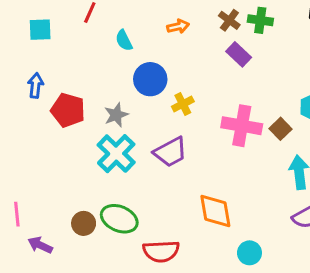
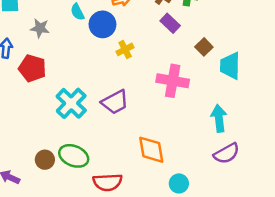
blue circle: (150, 79) -> (102, 24), moved
yellow cross: (183, 104) -> (125, 49), moved
gray star: (116, 115) -> (40, 28), moved, turned 30
brown square: (281, 129) -> (204, 47), moved

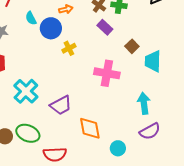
purple trapezoid: (115, 102) -> (61, 105), moved
cyan circle: (179, 183) -> (118, 148), moved

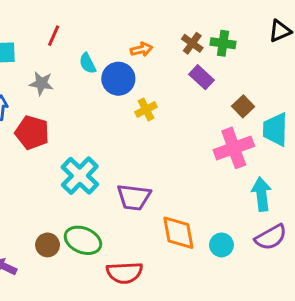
pink cross: (107, 73) -> (234, 148), moved, turned -30
purple trapezoid: (61, 105) -> (134, 197), turned 35
cyan circle: (118, 148) -> (221, 245), moved

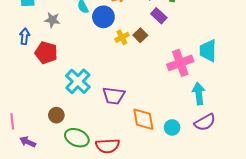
brown square: (243, 106) -> (140, 35), moved
green ellipse: (83, 240) -> (77, 138), moved
brown circle: (48, 245) -> (56, 115), moved

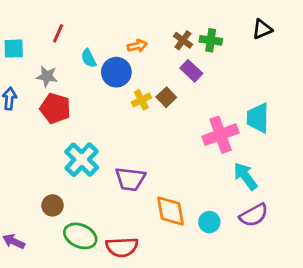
red pentagon: (46, 53) -> (55, 108), moved
cyan arrow: (199, 94) -> (245, 176), turned -30

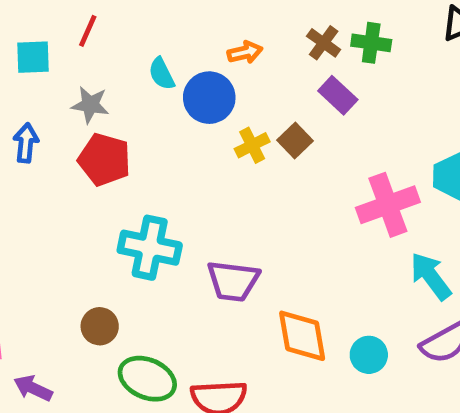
red line: (58, 33) -> (88, 31), moved
cyan cross: (82, 160) -> (150, 248), turned -32

